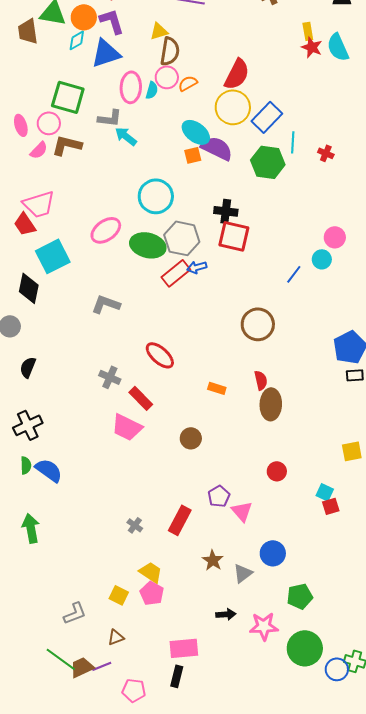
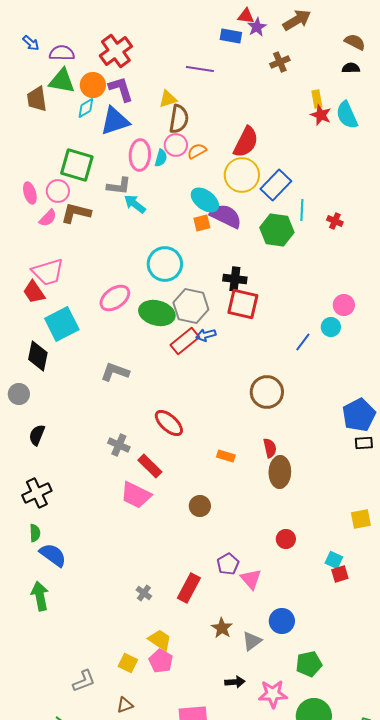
blue semicircle: (49, 470) -> (53, 555), moved

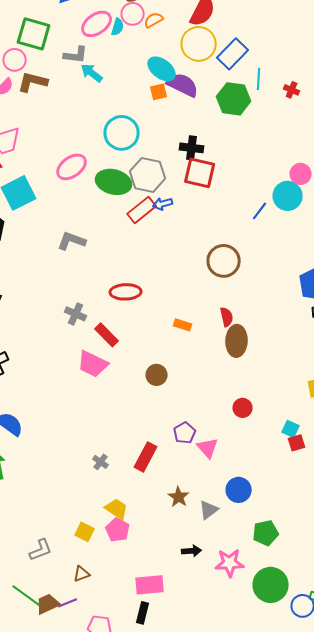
pink ellipse: (140, 155) -> (97, 24), turned 52
cyan circle: (331, 327) -> (288, 196), size x1.5
red ellipse: (169, 423) -> (126, 292), turned -44

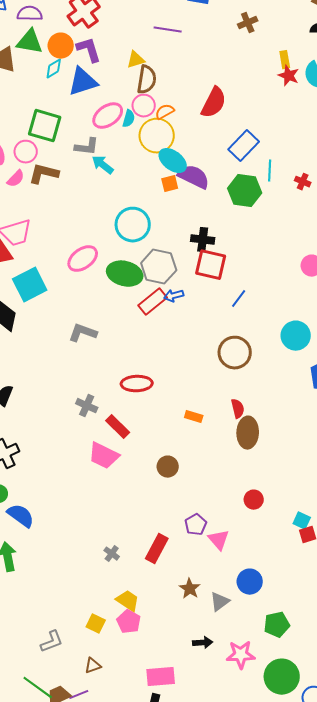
yellow circle: (199, 44) -> (157, 136), moved
cyan circle: (288, 196) -> (296, 336), moved
blue line: (260, 211) -> (239, 299), moved

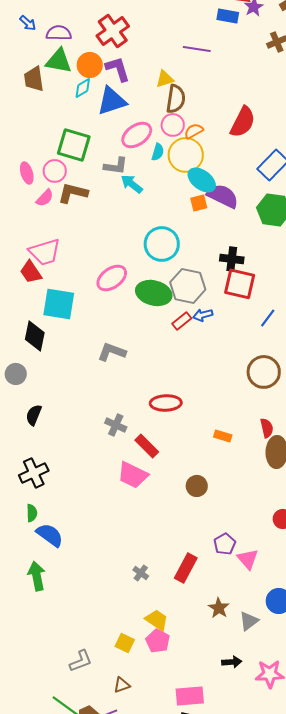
cyan semicircle: (129, 119) -> (158, 152), moved
cyan square: (30, 285) -> (59, 304), turned 36
red rectangle: (153, 302) -> (182, 321), size x0.7

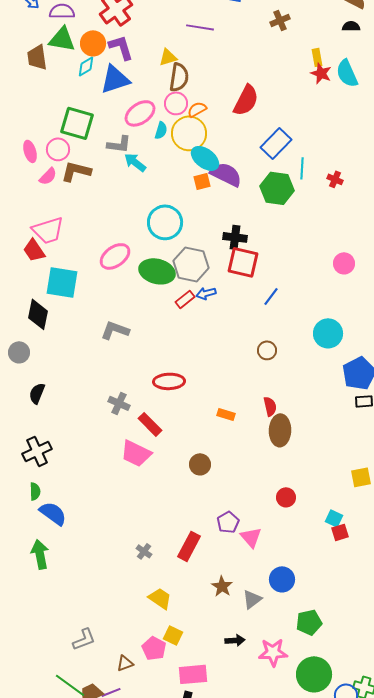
brown circle: (264, 372) -> (267, 350), size x0.6
pink pentagon: (158, 641) -> (154, 648), moved
yellow square: (125, 643) -> (173, 635), moved

